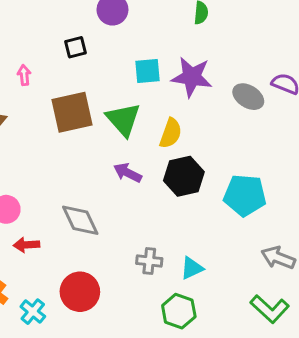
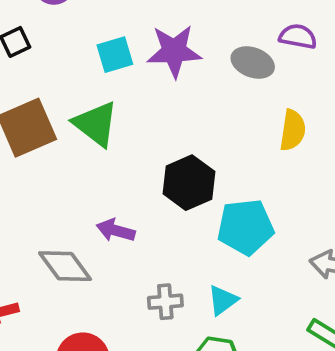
yellow semicircle: (171, 133) -> (293, 130), moved
purple arrow: (128, 173) -> (116, 230), moved
cyan pentagon: (245, 195) -> (246, 227), moved

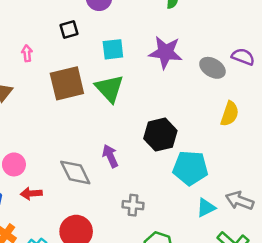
cyan square: (115, 55) -> (113, 49), moved
purple arrow: (116, 230) -> (110, 156), turned 40
cyan triangle: (223, 300) -> (206, 208), moved

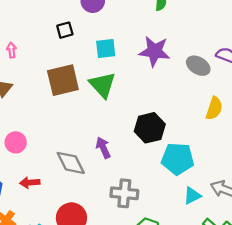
pink arrow: (27, 53) -> (12, 50), moved
pink circle: (14, 164) -> (16, 142), moved
gray cross: (133, 205) -> (124, 193), size x1.4

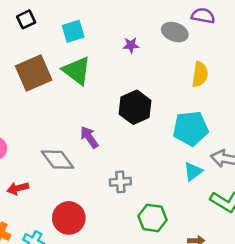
purple star: (154, 51) -> (131, 45), moved, size x0.5
cyan pentagon: (178, 159) -> (191, 128), moved
gray cross: (124, 193) -> (120, 182), size x0.7

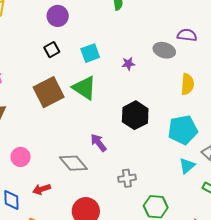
black square: (26, 19) -> (52, 50), moved
cyan square: (73, 31) -> (90, 53), moved

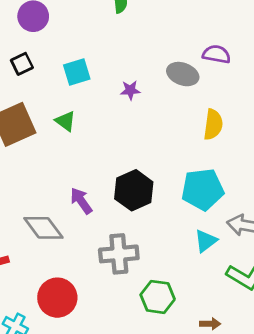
green triangle: (84, 88) -> (65, 121), size x0.6
black hexagon: (135, 115) -> (134, 190), moved
gray cross: (127, 178) -> (119, 254), size x1.5

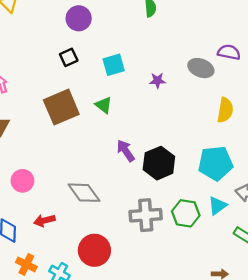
purple arrow: (81, 201) -> (126, 151), moved
green hexagon: (158, 297) -> (186, 213), moved

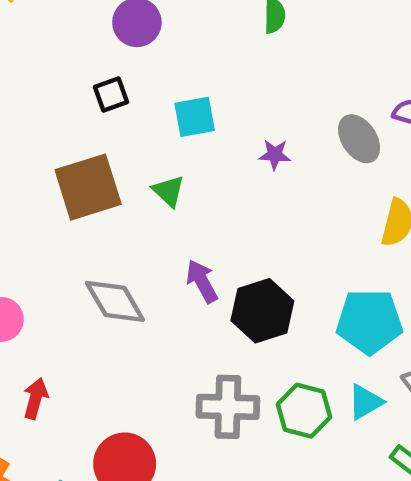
gray ellipse: (201, 68) -> (359, 139), turned 30
gray diamond: (84, 193) -> (115, 301), moved
red arrow: (44, 220) -> (35, 398), turned 114

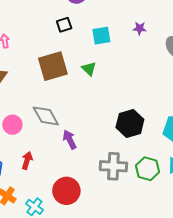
purple star: (275, 155) -> (140, 28), moved
purple arrow: (202, 281) -> (70, 140), moved
gray diamond: (115, 301) -> (46, 116), moved

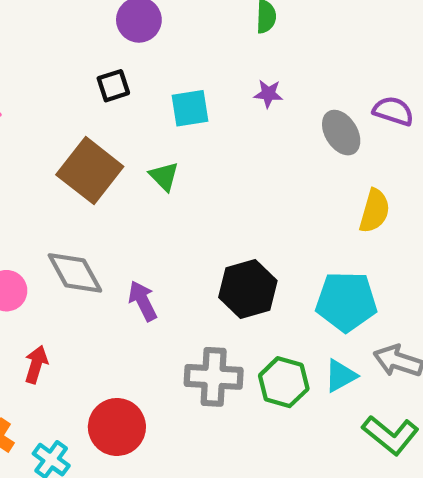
brown square: (53, 66) -> (90, 171), turned -36
purple arrow: (70, 140) -> (143, 301), moved

